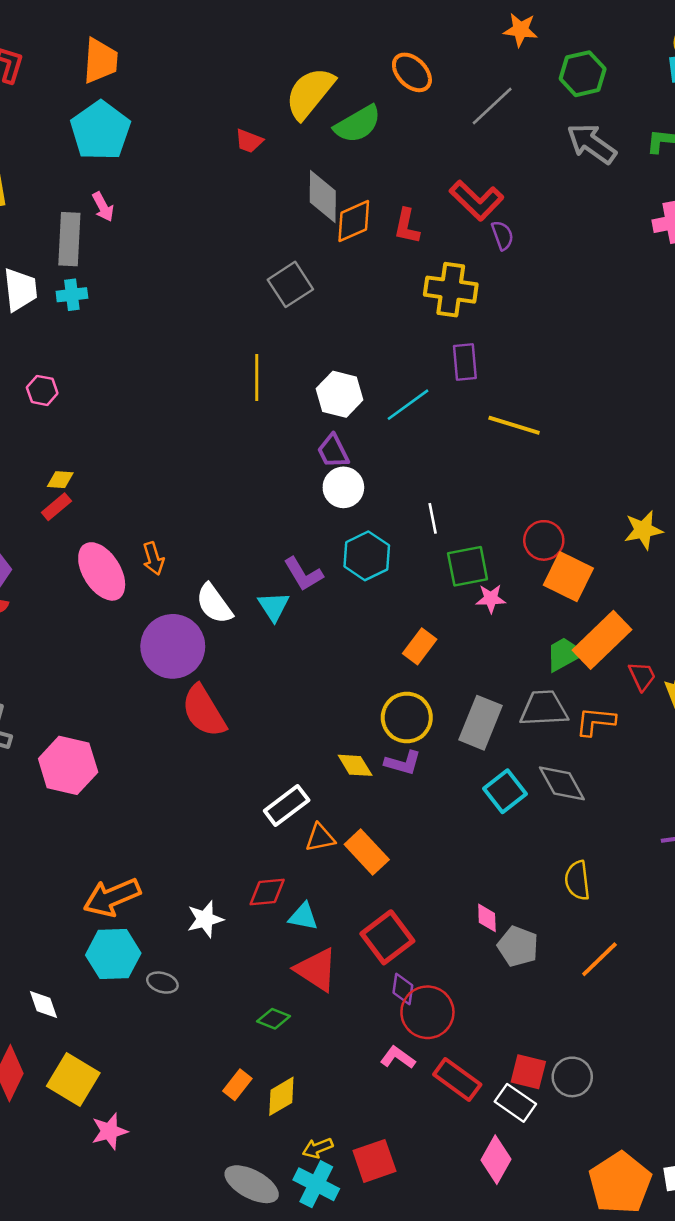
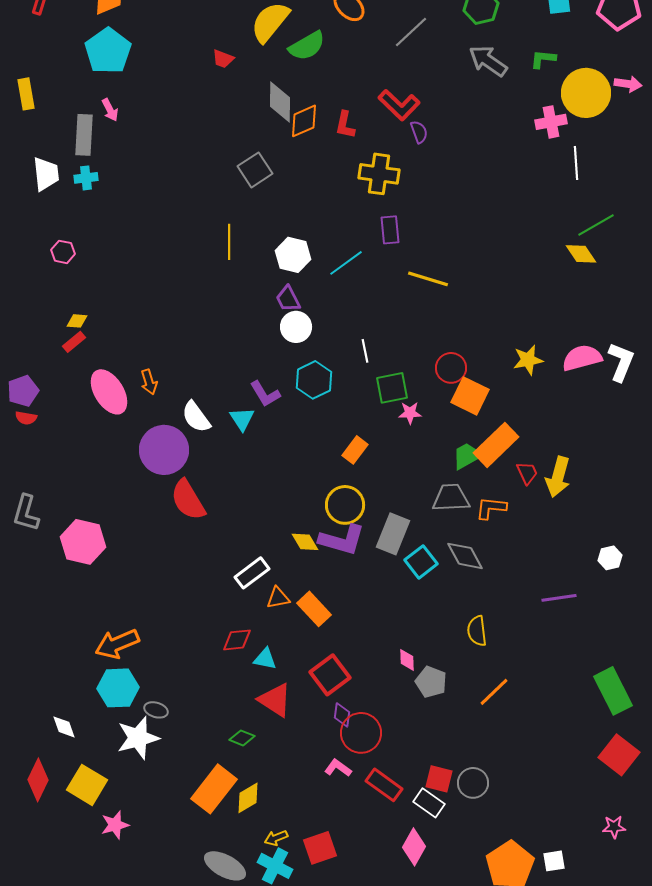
gray rectangle: (480, 723) -> (393, 534), moved
purple L-shape: (403, 763) -> (342, 540), size x1.6
white star: (205, 919) -> (138, 738), moved, size x1.5
orange rectangle: (237, 1085) -> (214, 789), size x2.0

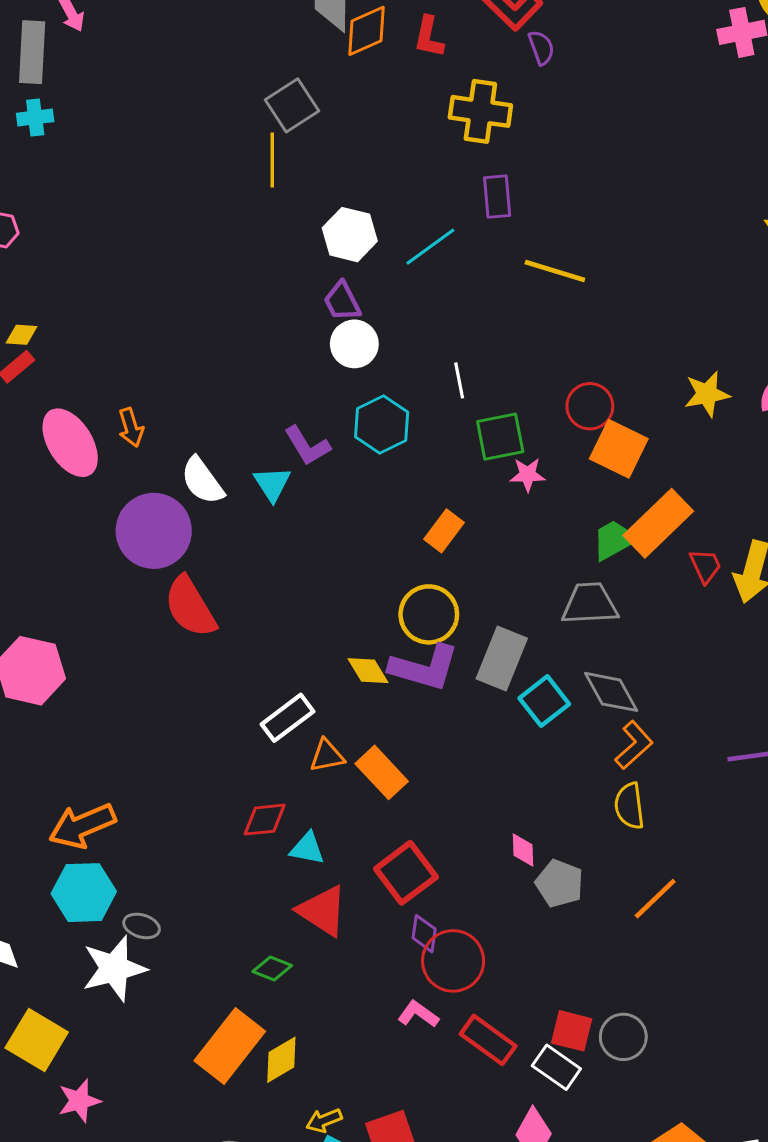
yellow line: (229, 242) -> (272, 160), moved
orange L-shape: (491, 508) -> (634, 745), moved, turned 132

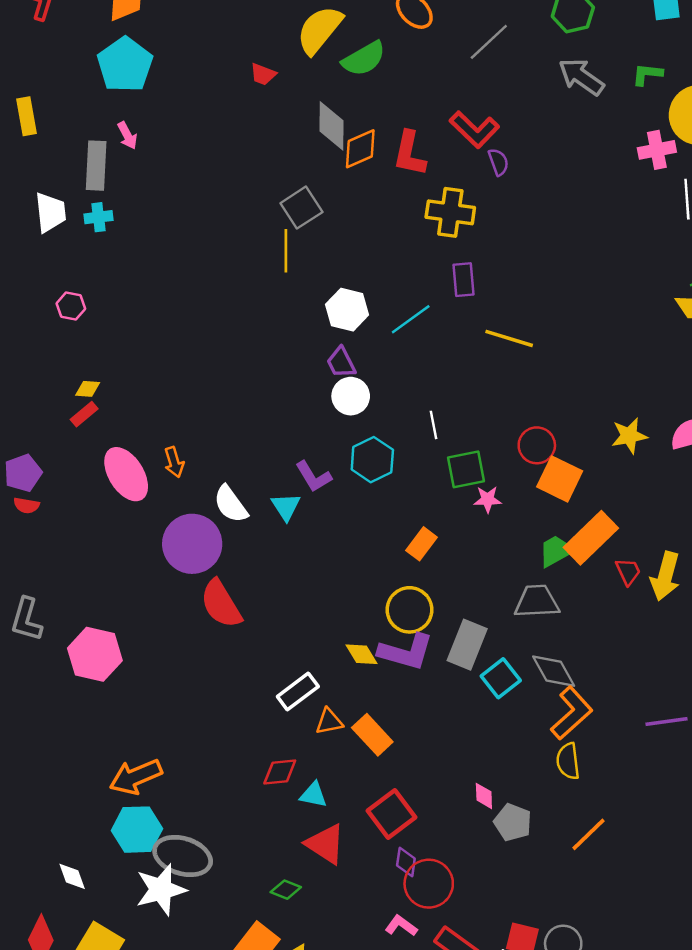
red L-shape: (429, 37) -> (410, 154), size x1.4
orange L-shape: (634, 745) -> (572, 713), size x1.4
gray ellipse: (142, 926) -> (183, 856), size x2.0

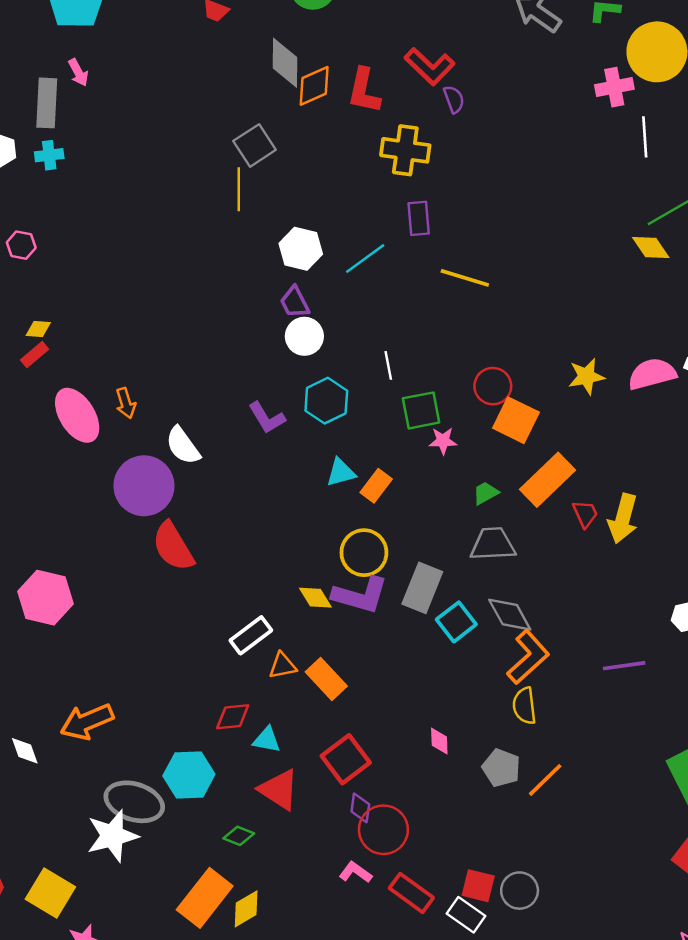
cyan triangle: (286, 507) -> (341, 472), moved, turned 48
green trapezoid: (556, 551) -> (486, 493), moved, size x0.7
gray pentagon: (513, 822) -> (501, 768), moved
cyan hexagon: (137, 830) -> (189, 775), moved
white diamond: (72, 876) -> (25, 751), moved

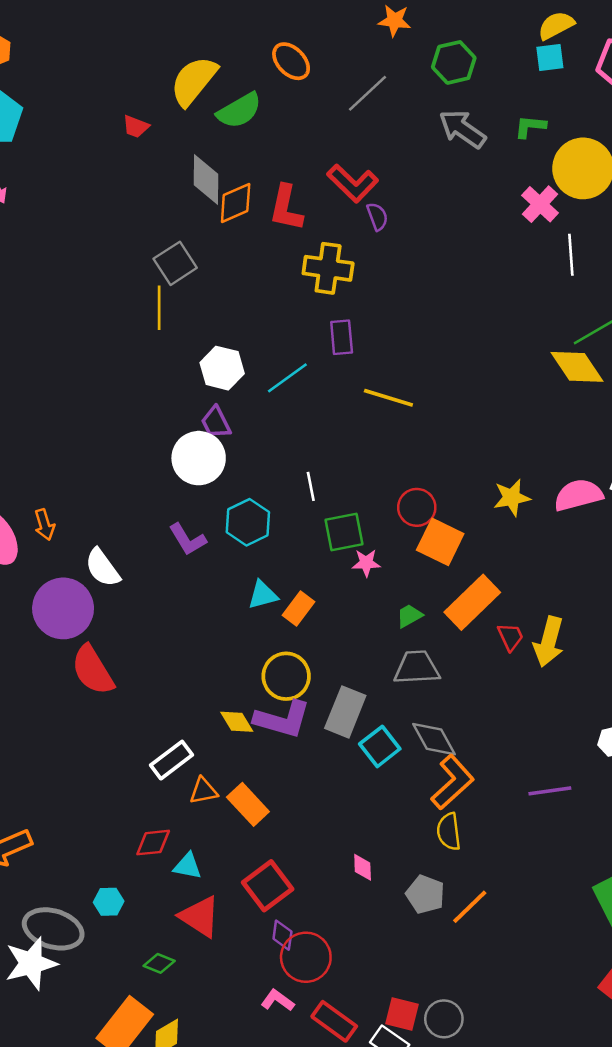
pink cross: (614, 87) -> (540, 204), turned -36
yellow diamond: (651, 248) -> (577, 367), size x1.4
white circle: (304, 336) -> (199, 458), moved, size x1.4
cyan hexagon: (189, 775) -> (109, 902), size x0.6

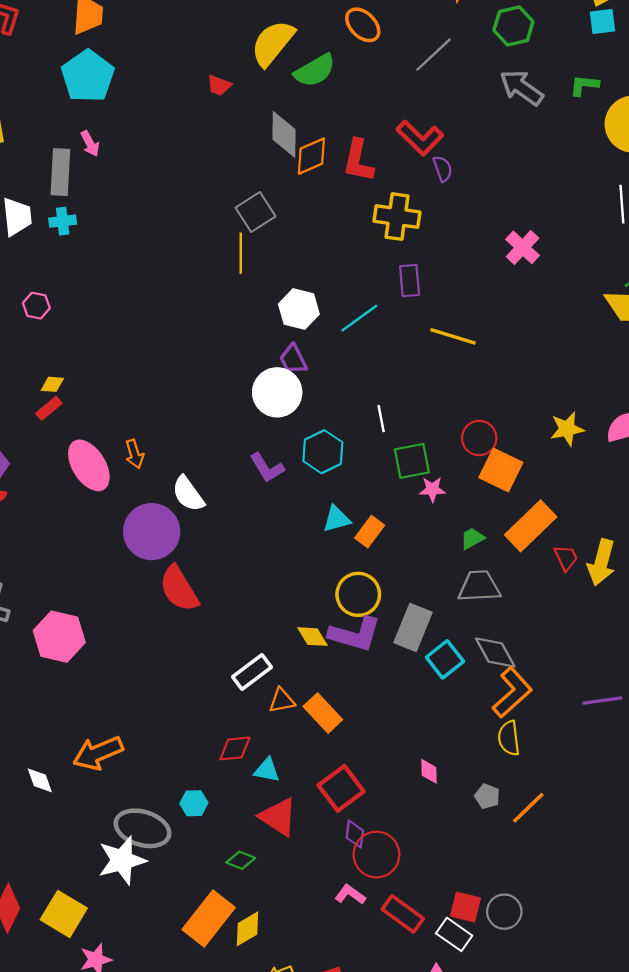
pink cross: (540, 204) -> (523, 247), moved
gray pentagon: (425, 894) -> (487, 796), size x0.7

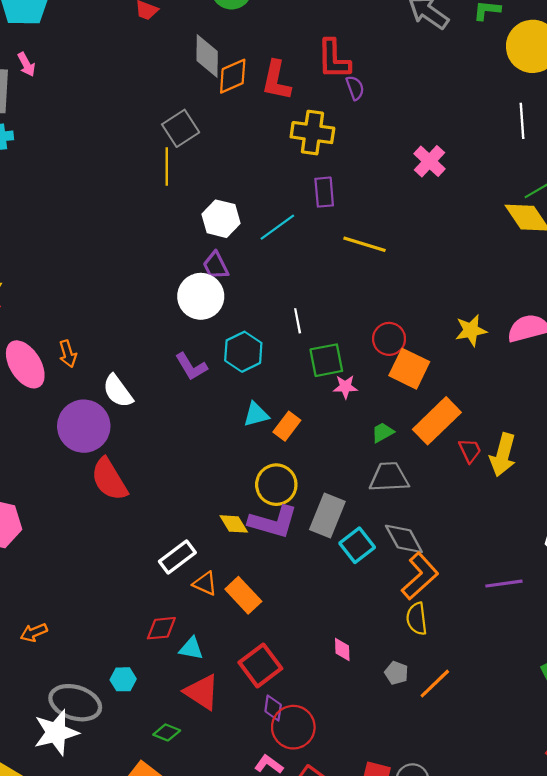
red L-shape: (420, 138) -> (334, 59), turned 45
orange triangle: (282, 700) -> (205, 584), turned 35
orange arrow: (98, 753) -> (34, 632), size x0.6

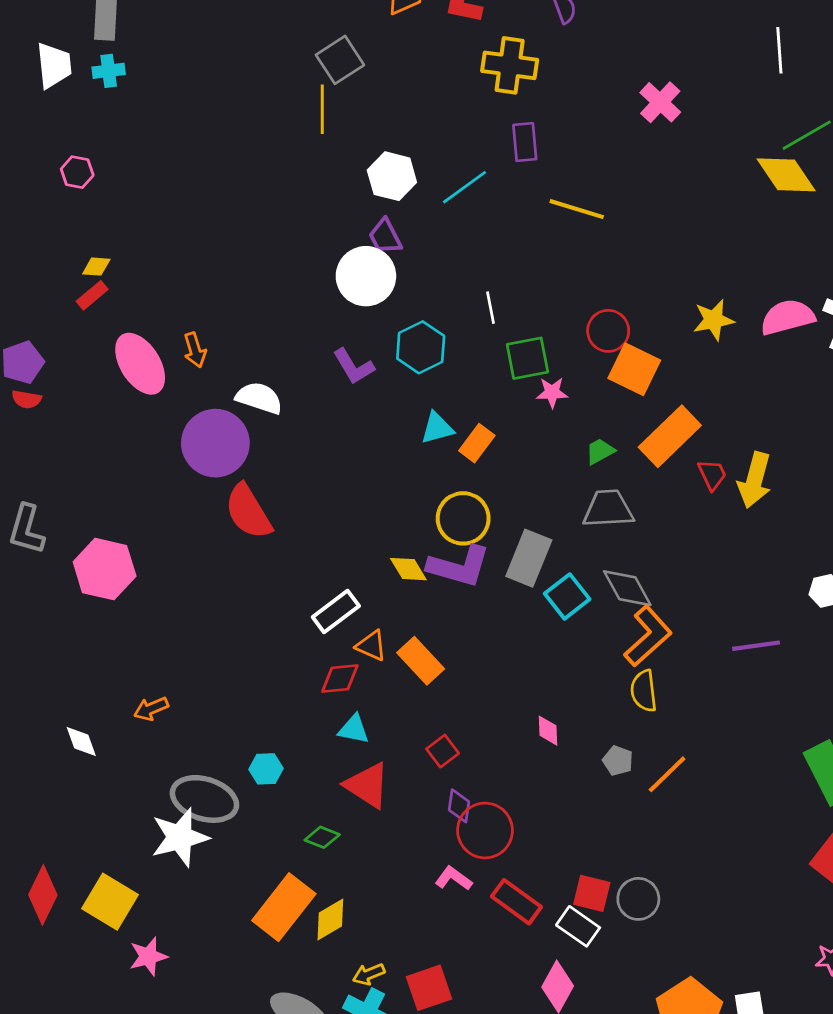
white semicircle: (118, 391) -> (259, 398), turned 144
red diamond: (161, 628) -> (340, 679), moved
red square: (260, 665) -> (443, 751), size x0.6

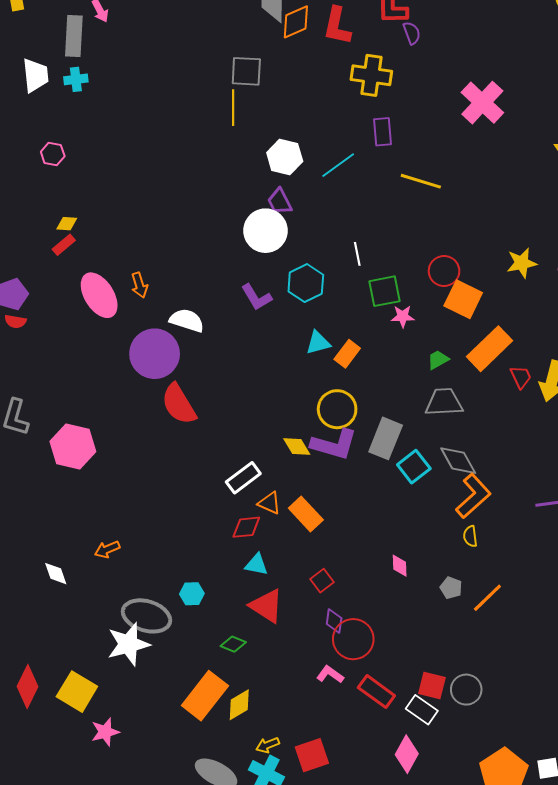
gray square: (340, 60) -> (246, 71), turned 36
pink cross: (660, 102) -> (482, 103), size x1.4
yellow semicircle: (644, 691) -> (470, 536), size x0.7

